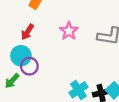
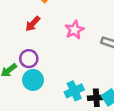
cyan circle: (21, 56) -> (33, 80), moved

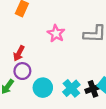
red arrow: (33, 24) -> (19, 53), moved
cyan circle: (33, 80) -> (43, 88), moved

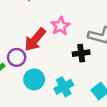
red arrow: (19, 53) -> (35, 40), moved, size x1.5
black cross: (93, 89) -> (81, 53), moved

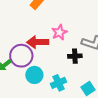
red arrow: (35, 40) -> (38, 42), turned 45
purple circle: (17, 57) -> (21, 56), size x1.5

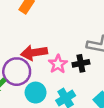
pink star: (59, 32) -> (58, 64), moved

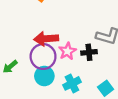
purple circle: (17, 72) -> (43, 57), moved

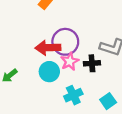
purple circle: (43, 57) -> (65, 42), moved
cyan circle: (44, 76) -> (49, 72), moved

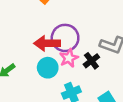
black cross: (92, 63) -> (91, 61), turned -35

